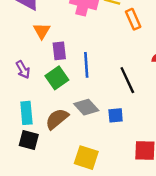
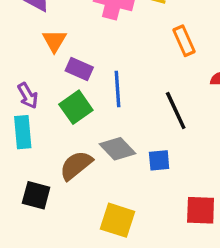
orange rectangle: (133, 19) -> (184, 41), moved
purple rectangle: (59, 51) -> (79, 69), turned -60
cyan rectangle: (26, 113) -> (23, 132), moved

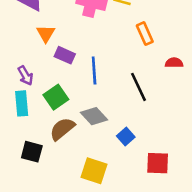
green square: (76, 107) -> (56, 97), moved
blue square: (159, 160) -> (126, 136), moved, turned -36

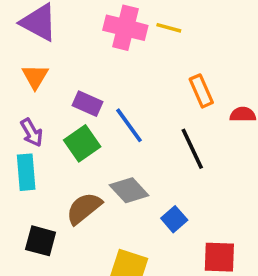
orange triangle: (46, 34) -> (35, 77), moved
orange rectangle: (145, 34) -> (201, 91), moved
blue line: (94, 70) -> (129, 125), turned -32
green square: (56, 97) -> (82, 143), moved

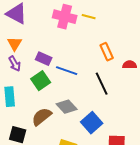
blue line: (129, 125) -> (67, 71), turned -35
purple arrow: (32, 132) -> (15, 64), moved
blue square: (174, 219) -> (92, 123), size x1.5

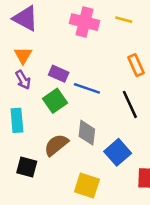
yellow line: (89, 17) -> (124, 20), moved
gray diamond: (67, 107) -> (87, 133), turned 50

